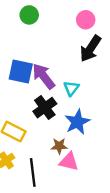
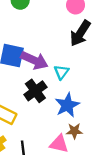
purple arrow: (44, 76) -> (34, 60), turned 152
brown star: (59, 146) -> (74, 131), moved

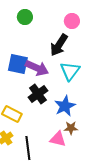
black arrow: (80, 33) -> (59, 45), moved
cyan triangle: (61, 72) -> (70, 71), moved, size x1.5

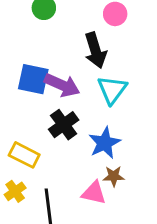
black arrow: (59, 45) -> (95, 50), turned -50

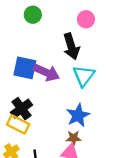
black cross: (64, 125) -> (21, 109), moved
brown star: (114, 176) -> (74, 138), moved

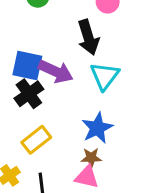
black cross: (21, 109) -> (29, 94), moved
yellow rectangle: (18, 124) -> (36, 140), moved, turned -65

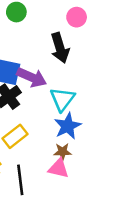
cyan triangle: (105, 76) -> (62, 99), moved

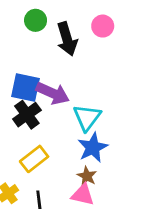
black arrow: (60, 48) -> (67, 39), moved
brown star: (62, 152) -> (87, 176), turned 30

